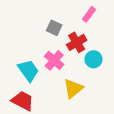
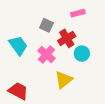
pink rectangle: (89, 14) -> (78, 13), turned 40
cyan trapezoid: (28, 71) -> (18, 45), moved

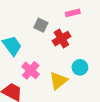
cyan circle: (82, 54) -> (80, 67), moved
pink cross: (46, 55) -> (31, 70), moved

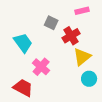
cyan circle: (80, 67) -> (89, 79), moved
yellow triangle: (58, 81) -> (82, 57), moved

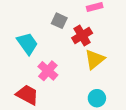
cyan circle: (89, 79) -> (97, 98), moved

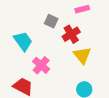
yellow triangle: (95, 59) -> (82, 55), turned -30

